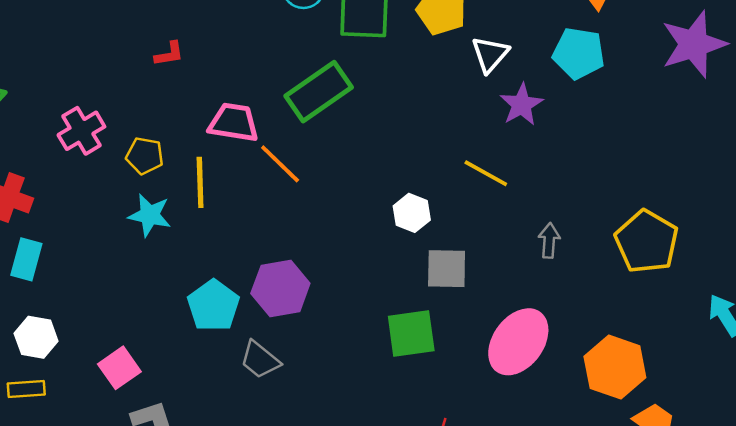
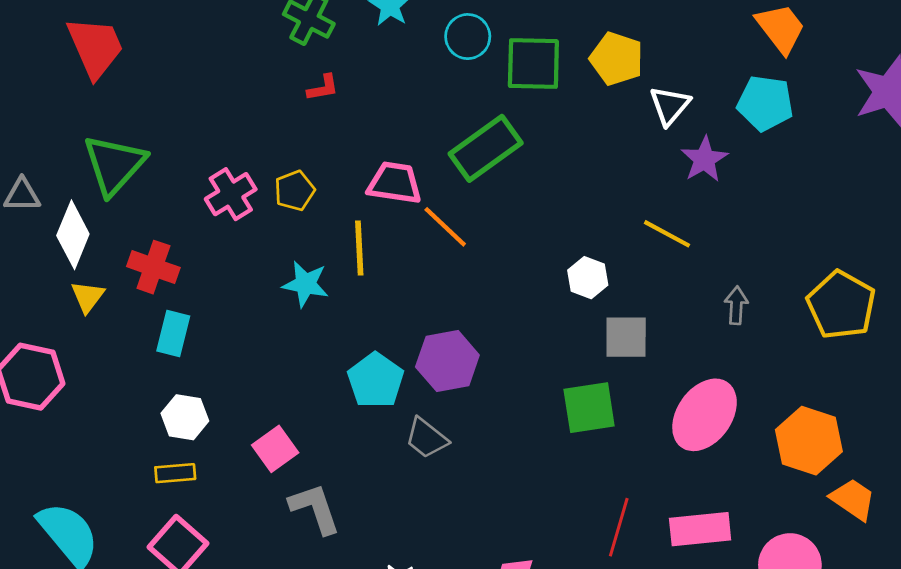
red L-shape: (169, 54) -> (323, 88), moved
yellow pentagon: (145, 156) -> (295, 191), moved, turned -30

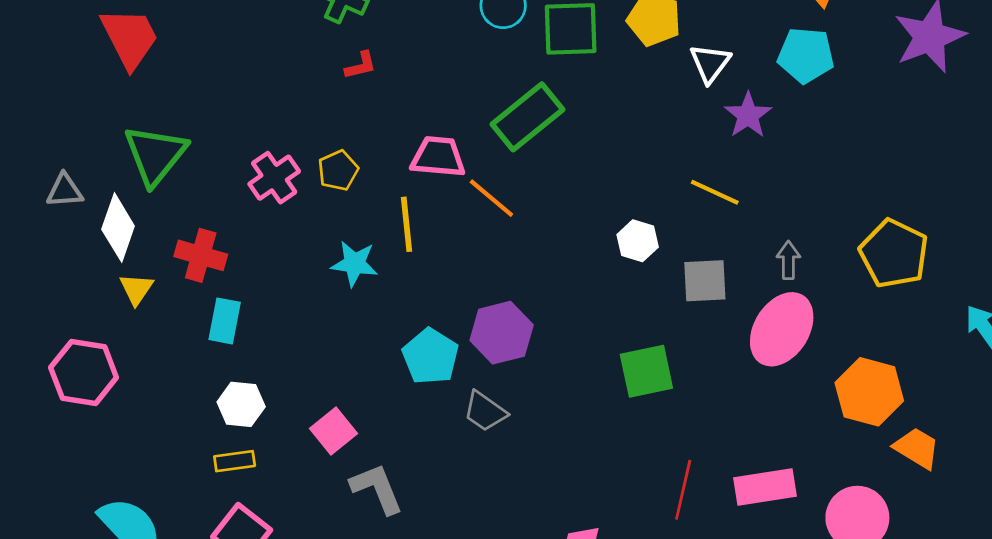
gray square: (626, 337) -> (705, 281), moved
pink ellipse: (705, 415) -> (782, 329), moved

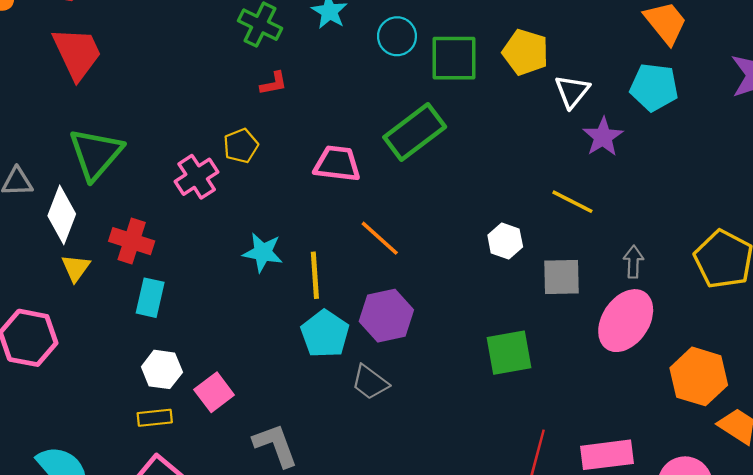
yellow pentagon: (338, 170) -> (241, 146), moved
orange line: (491, 198) -> (380, 238), moved
yellow line: (406, 224) -> (315, 275), moved
pink square: (334, 431) -> (214, 392), moved

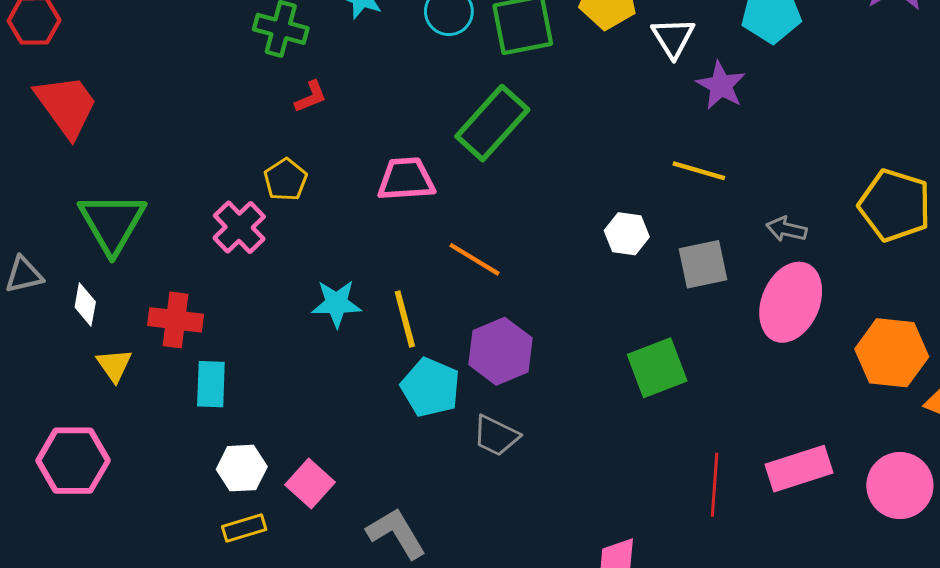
white diamond: (62, 215) -> (85, 304), size x0.6
gray arrow: (633, 262) -> (786, 229), turned -68

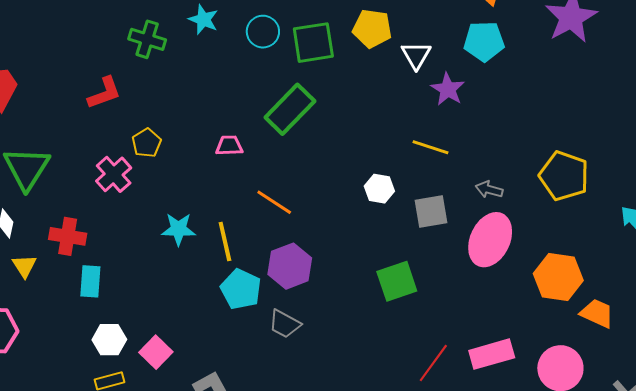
red L-shape: (311, 97) -> (104, 93), moved, size x1.5
pink trapezoid: (406, 179) -> (229, 146), size x0.7
red line: (715, 485) -> (433, 363), turned 30

